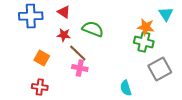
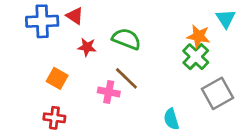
red triangle: (64, 12) -> (75, 16), moved
green cross: (144, 42) -> (196, 57), turned 30
brown line: (78, 53) -> (126, 78), moved

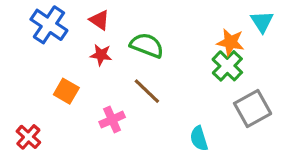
red triangle: (75, 16) -> (99, 20), moved
blue cross: (42, 21) -> (49, 25), turned 36
pink cross: (109, 92) -> (112, 120), moved, turned -35
red cross: (54, 118) -> (28, 137), moved, turned 35

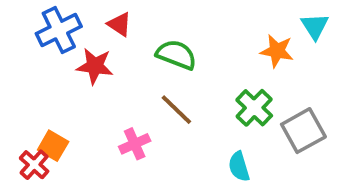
blue cross: (49, 25) -> (59, 30), turned 30
red star: (101, 55) -> (95, 66), moved, size x1.4
green cross: (227, 66) -> (254, 108), moved
orange square: (66, 91) -> (53, 146), moved

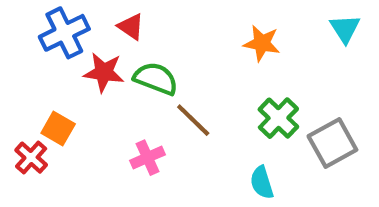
orange star: (277, 51) -> (262, 43), moved
green semicircle: (176, 55) -> (156, 79), moved
orange square: (53, 146) -> (58, 128), moved
red cross: (34, 165) -> (31, 158), moved

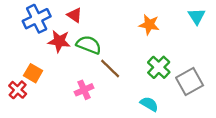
cyan semicircle: (262, 182) -> (149, 104), turned 138

